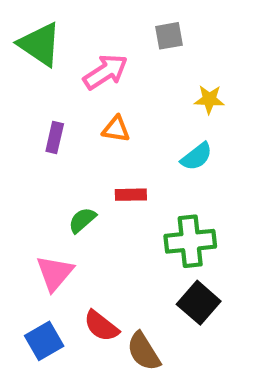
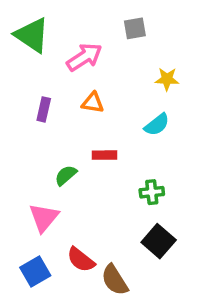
green cross: (190, 241) -> (152, 192), size x0.6

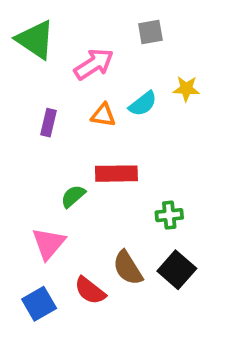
cyan semicircle: (157, 125) -> (143, 104), moved
red rectangle: (105, 155) -> (116, 174), size x1.5
brown semicircle: (115, 280) -> (128, 268), moved

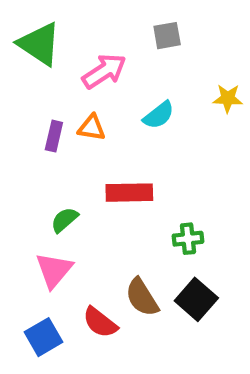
yellow star: (186, 89) -> (228, 98), moved
orange triangle: (103, 115) -> (92, 128), moved
green semicircle: (73, 196) -> (64, 220), moved

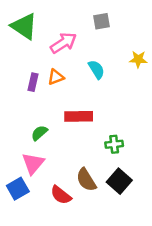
cyan semicircle: (159, 115) -> (96, 69), turned -84
orange triangle: (92, 128) -> (56, 77), turned -30
blue square: (44, 337) -> (18, 189), moved

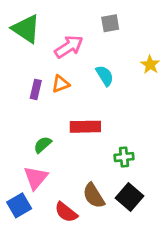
yellow star: (138, 59) -> (150, 65), turned 30

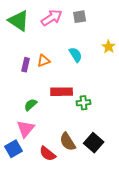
pink arrow: (69, 47) -> (52, 18), moved
green cross: (124, 157) -> (84, 103), moved

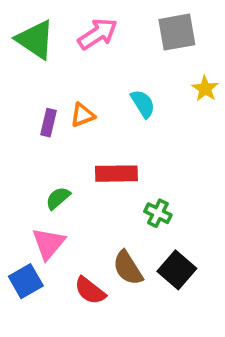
gray square: (80, 17) -> (177, 32), moved, size x1.5
green cross: (84, 103) -> (158, 213), moved, turned 32

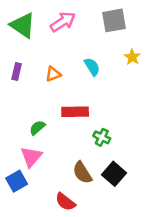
purple rectangle: (48, 123) -> (17, 72), moved
red semicircle: (90, 291) -> (65, 202), moved

